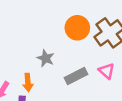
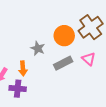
orange circle: (77, 28) -> (64, 36), moved

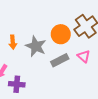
gray star: (38, 48) -> (36, 46), size x1.5
orange arrow: (23, 68) -> (13, 42), moved

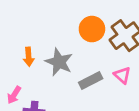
orange circle: (61, 34) -> (92, 29), moved

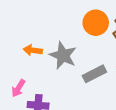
orange arrow: (29, 57) -> (33, 50), turned 102

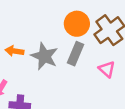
gray rectangle: (94, 74) -> (76, 54), moved, turned -40

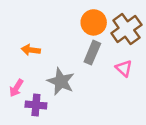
gray star: (44, 56) -> (61, 81), moved

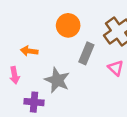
orange circle: (94, 22) -> (68, 25), moved
pink arrow: (16, 88) -> (15, 75), moved, turned -42

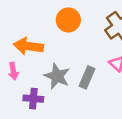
orange arrow: (29, 51) -> (28, 46), size x1.6
gray rectangle: (86, 53) -> (87, 77), moved

